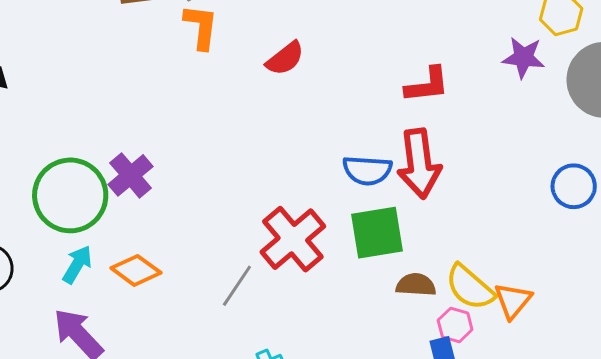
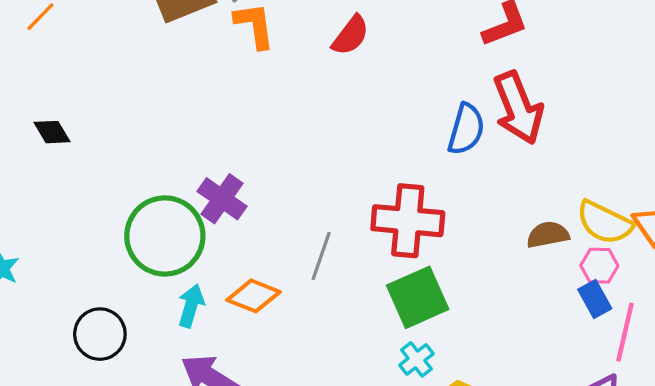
blue semicircle: (367, 170) -> (466, 129), turned -63
green square: (377, 233) -> (418, 297), moved
red cross: (293, 239) -> (408, 221), turned -30
gray line: (237, 286) -> (321, 256), moved

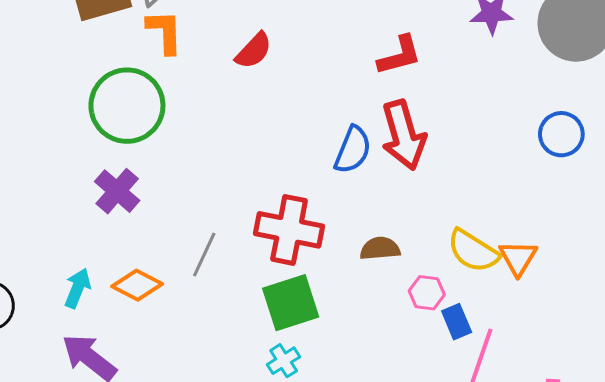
brown semicircle: (548, 235) -> (380, 249), moved
green circle: (165, 236) -> (127, 106), moved
pink hexagon: (599, 266) -> (427, 293), moved

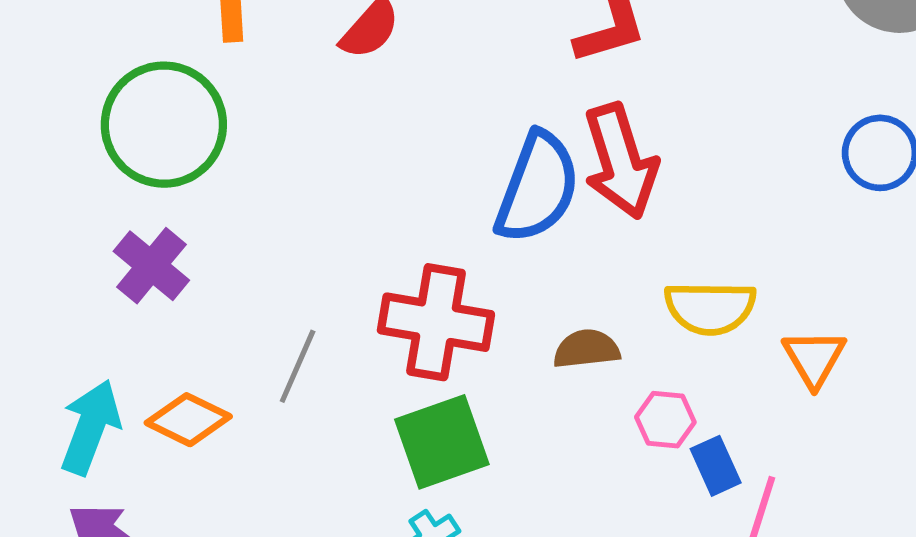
blue semicircle: (353, 150) -> (537, 188), size x1.4
yellow semicircle: (473, 251) -> (710, 308), moved, turned -30
cyan arrow: (78, 288) -> (90, 427), size x1.4

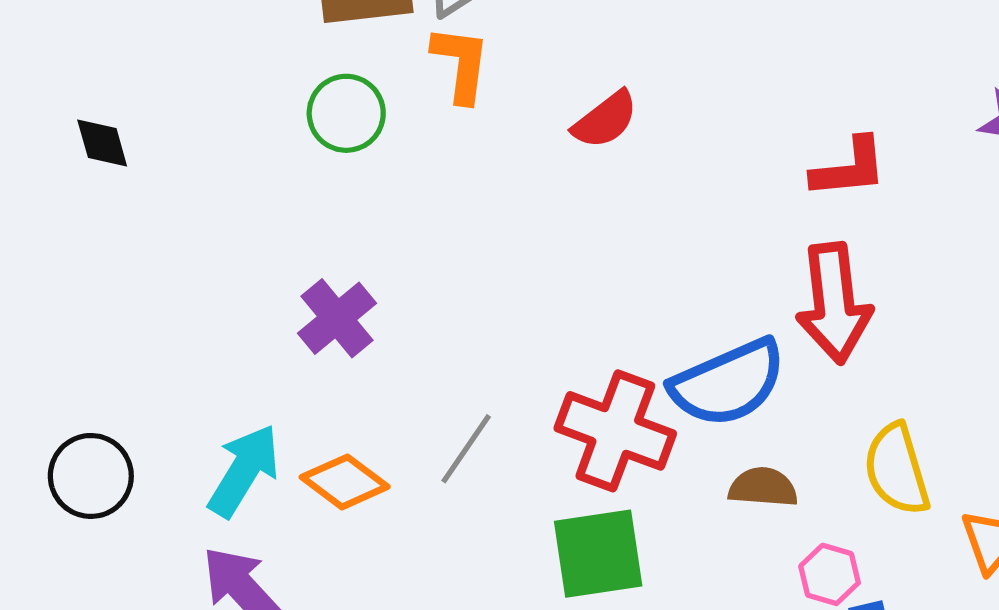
green circle: (164, 125) -> (346, 113), moved, size x0.6
blue semicircle: (537, 188) -> (728, 383), moved, turned 35
yellow semicircle: (710, 308) -> (897, 469), turned 62

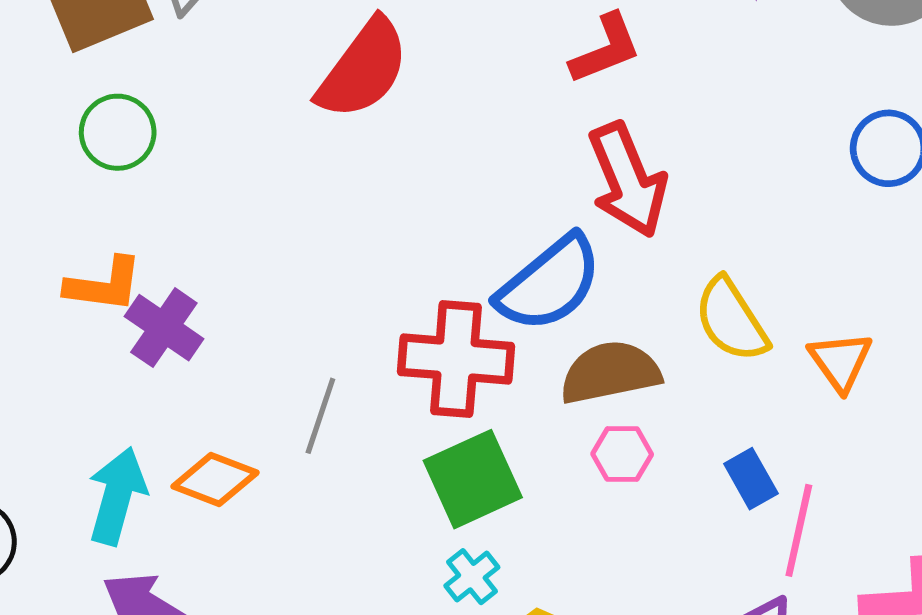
orange L-shape: (461, 64) -> (104, 285), moved, turned 106
red semicircle: (605, 120) -> (363, 69), size x1.6
brown semicircle: (763, 487) -> (610, 372), size x1.5
pink hexagon: (830, 574) -> (622, 454), moved

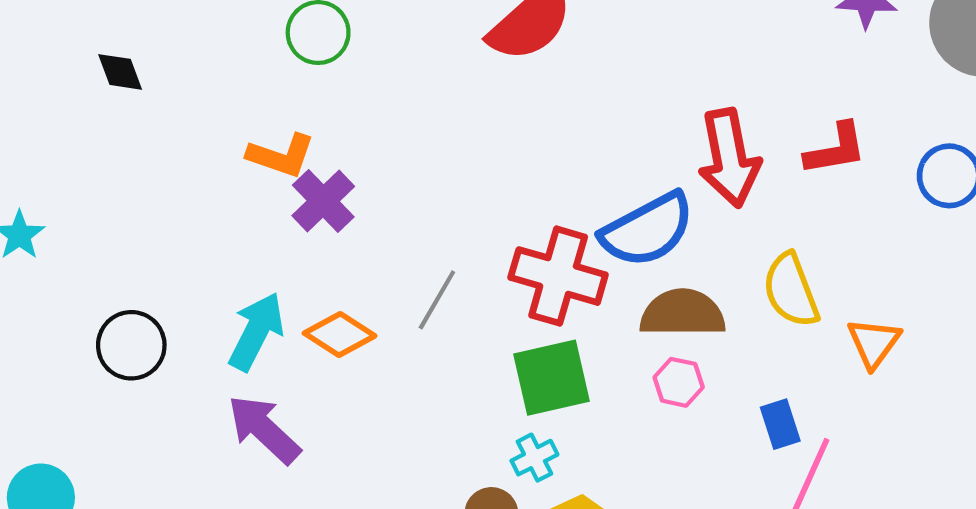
red L-shape: (606, 49) -> (836, 149), moved

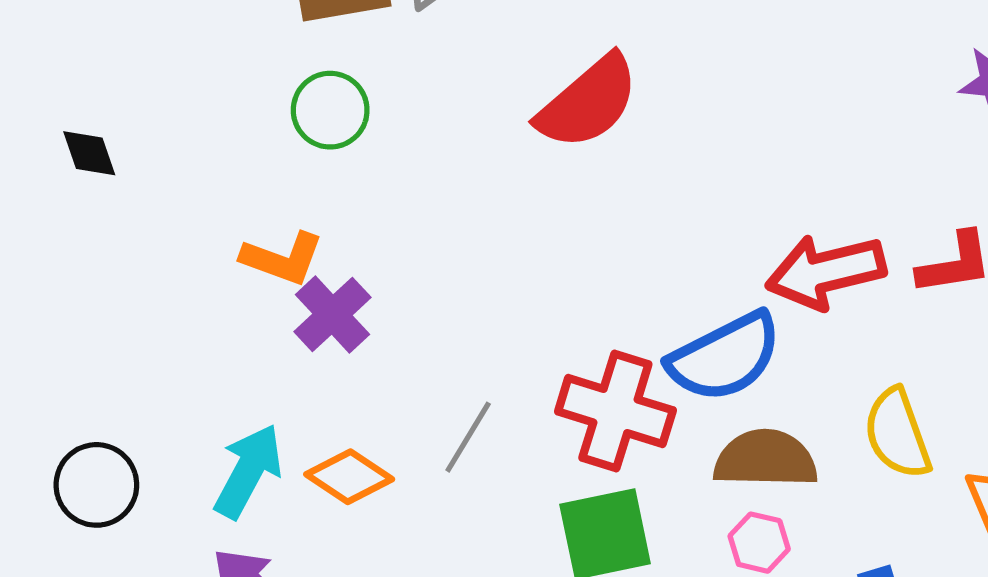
red arrow: (729, 158) -> (826, 272), turned 86

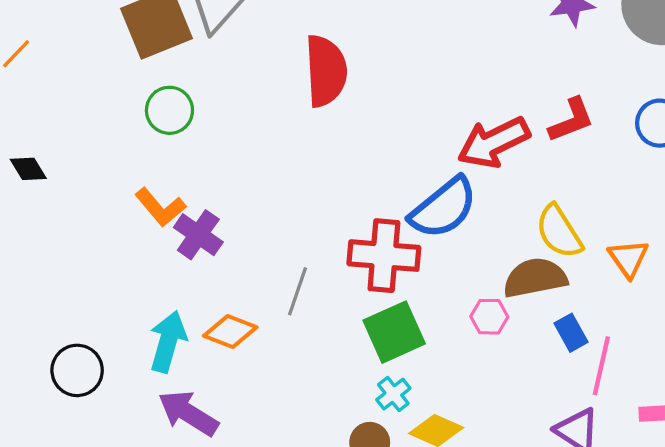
red semicircle: (588, 102) -> (326, 71), turned -40
orange L-shape: (282, 258) -> (160, 207), turned 42
brown semicircle: (765, 459) -> (535, 278), moved

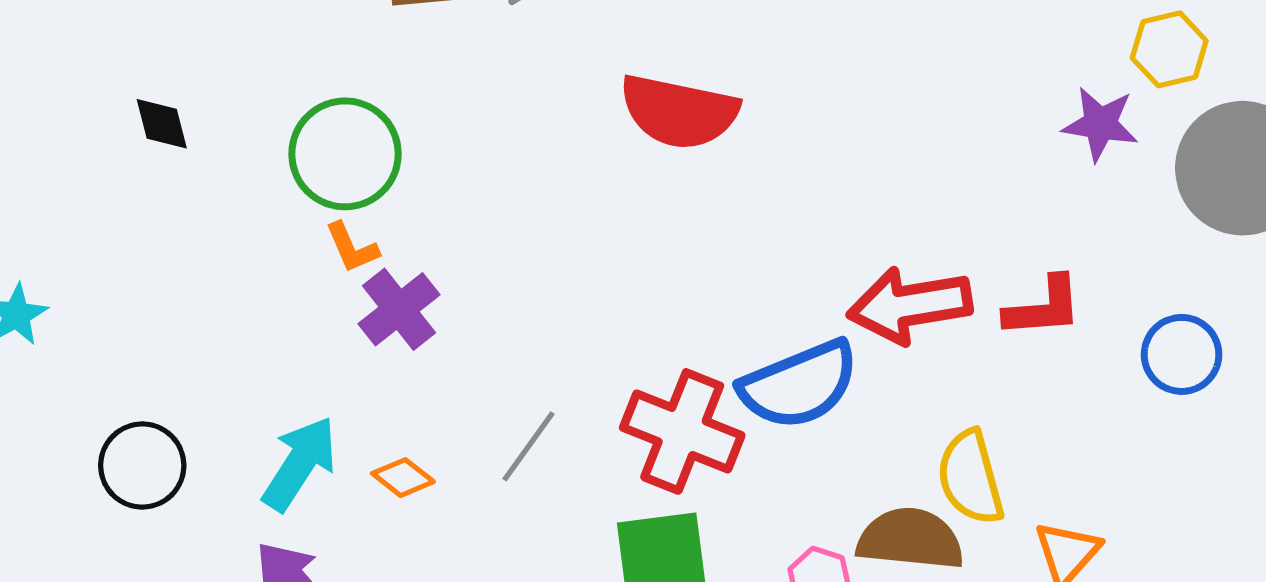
red semicircle: (326, 71) -> (679, 112), turned 88
green circle: (169, 110) -> (345, 154), moved, size x1.4
orange L-shape: (160, 207) -> (352, 248), size x0.7
orange diamond: (230, 331) -> (403, 478), size x0.7

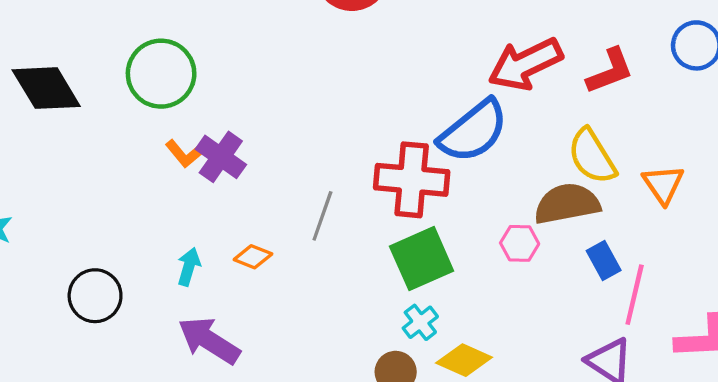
black diamond: (162, 124) -> (46, 88), size x1.8
orange L-shape: (352, 248) -> (183, 154), moved
red L-shape: (1043, 307) -> (610, 71), moved
cyan arrow: (300, 464) -> (189, 267), size x0.6

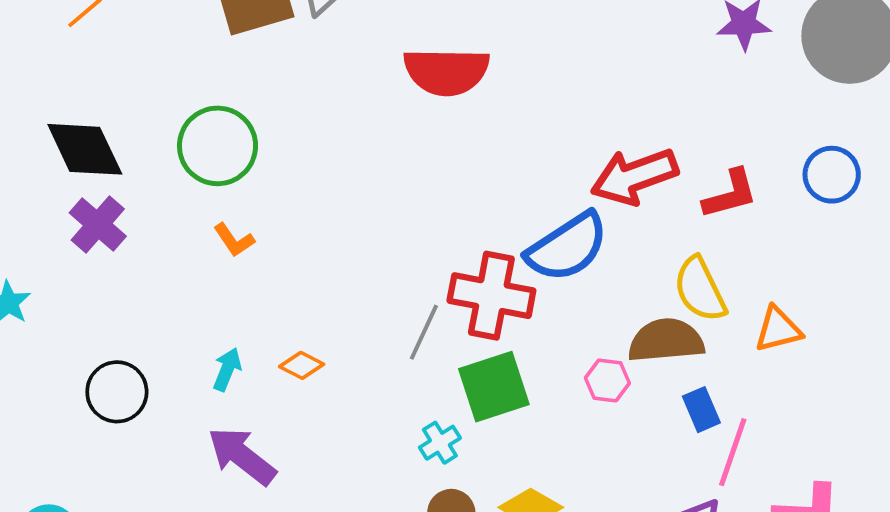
purple cross: (221, 157) -> (98, 225), moved
orange triangle: (663, 184) -> (778, 329), turned 45
gray line: (322, 216) -> (424, 332), moved
cyan cross: (420, 322) -> (440, 443), moved

